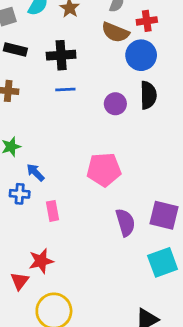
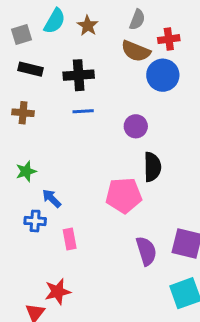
black semicircle: (148, 95) -> (152, 167), moved

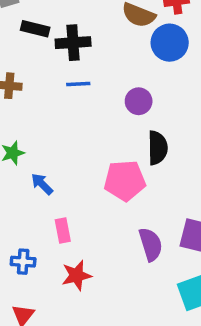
black rectangle: (31, 69) -> (35, 29), moved
blue cross: (35, 221) -> (23, 262), moved
red star: (58, 292) -> (76, 275), moved

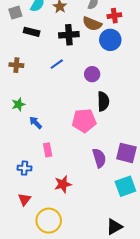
black cross: (73, 43) -> (69, 35), moved
blue line: (78, 84) -> (57, 64), turned -32
red star: (76, 275) -> (63, 184), moved

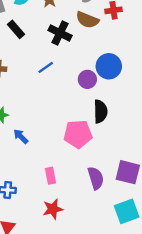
black rectangle: (32, 32) -> (16, 29), turned 35
black cross: (69, 35) -> (60, 33), turned 30
blue circle: (110, 40) -> (109, 66), moved
pink rectangle: (48, 150) -> (50, 176), moved

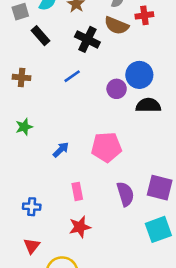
black semicircle: (100, 111) -> (148, 105), moved, turned -90
blue arrow: (21, 136) -> (61, 150), moved, turned 91

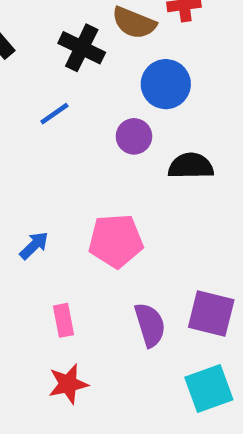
blue circle: (139, 75) -> (166, 84), moved

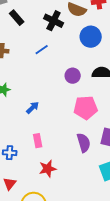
purple circle: (134, 136) -> (73, 76), moved
pink pentagon: (116, 241) -> (86, 108), moved
pink rectangle: (64, 320) -> (38, 141), moved

